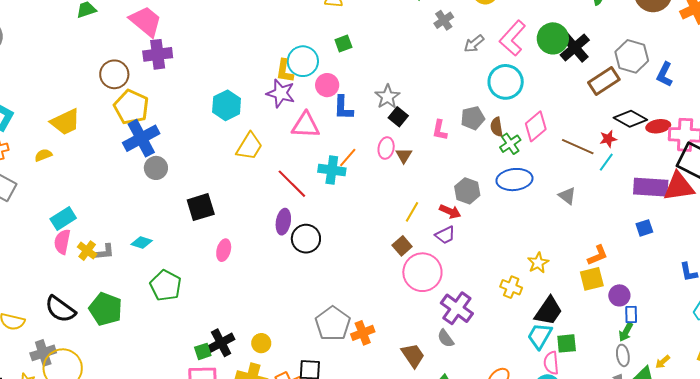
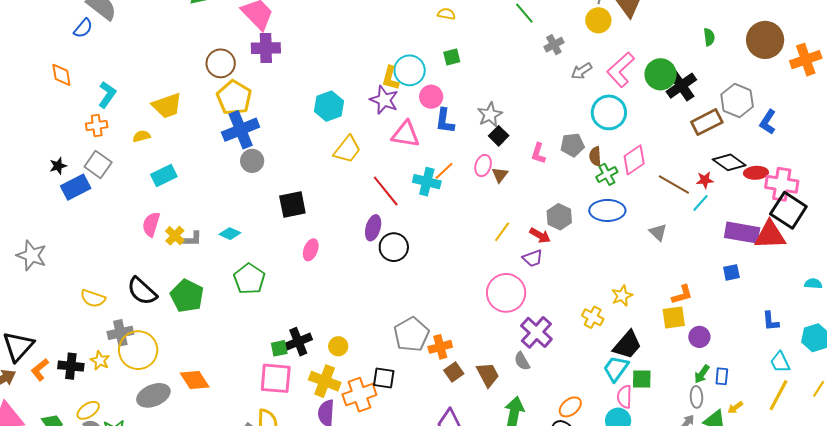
cyan rectangle: (63, 219) -> (164, 176), moved
brown square: (402, 246) -> (454, 372), moved
blue rectangle: (631, 314) -> (722, 376), moved

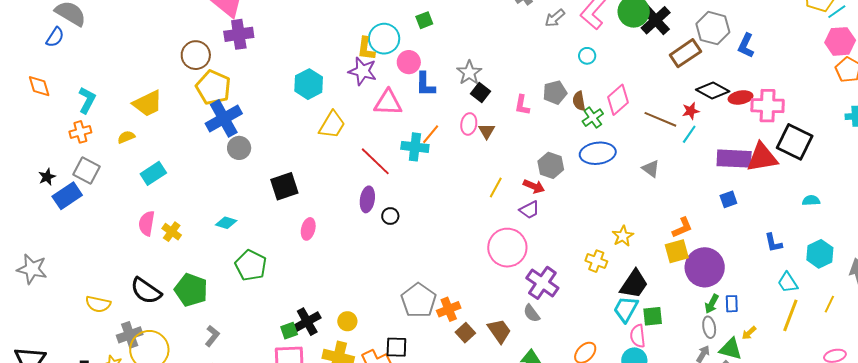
cyan circle: (609, 112) -> (587, 56), size x0.5
black square: (788, 210) -> (795, 142), moved
gray L-shape: (192, 239) -> (212, 336), moved, turned -45
black circle: (394, 247) -> (390, 216), size x0.6
purple circle: (699, 337) -> (705, 267), size x1.8

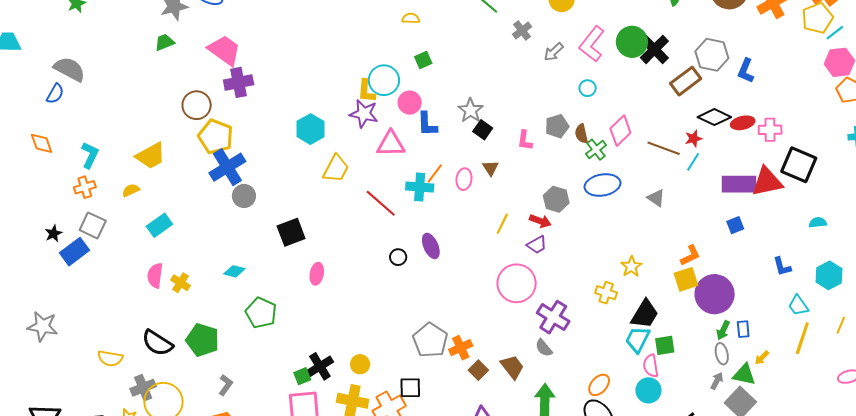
pink cross: (768, 106) -> (770, 130), size x0.7
pink ellipse: (469, 124) -> (464, 179), moved
purple ellipse: (367, 199) -> (431, 246), moved, turned -30

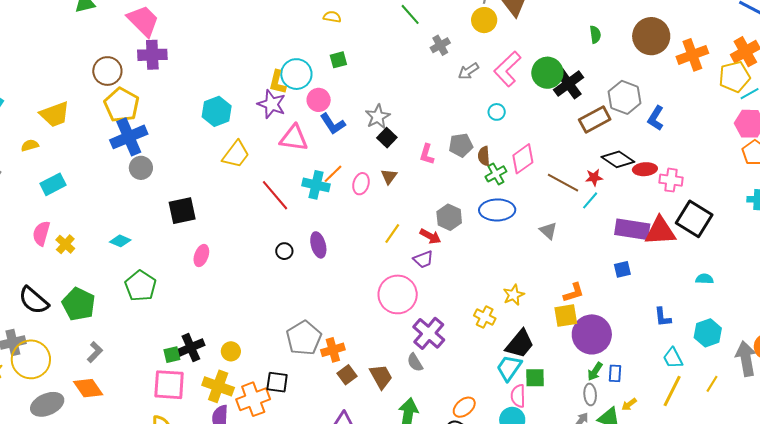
blue L-shape: (427, 124) -> (333, 124), turned -40

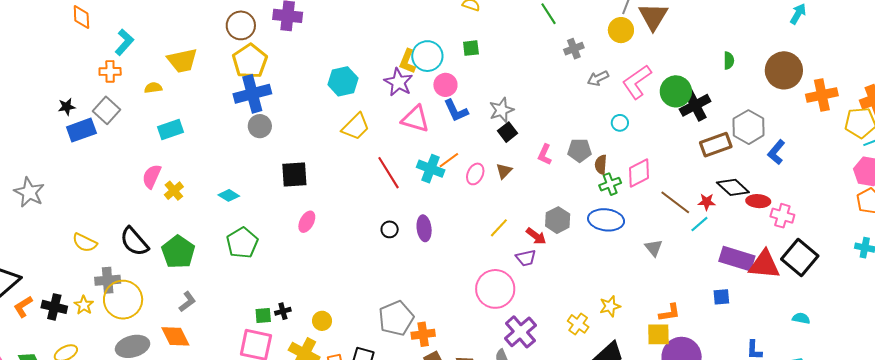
black cross: (191, 348) -> (283, 311), size x0.6

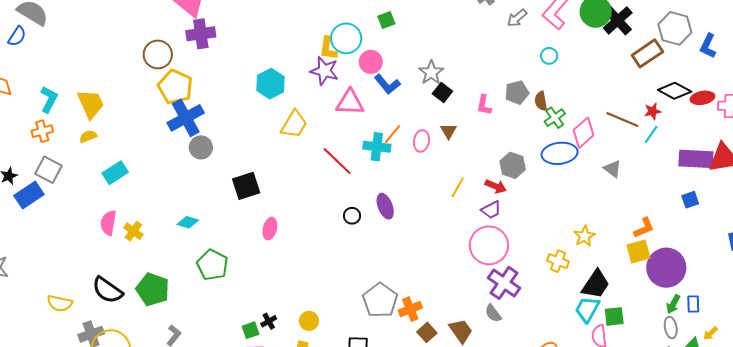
yellow trapezoid: (182, 61) -> (91, 104), moved, turned -88
pink diamond: (639, 173) -> (583, 133), moved
pink circle: (495, 289) -> (489, 245), moved

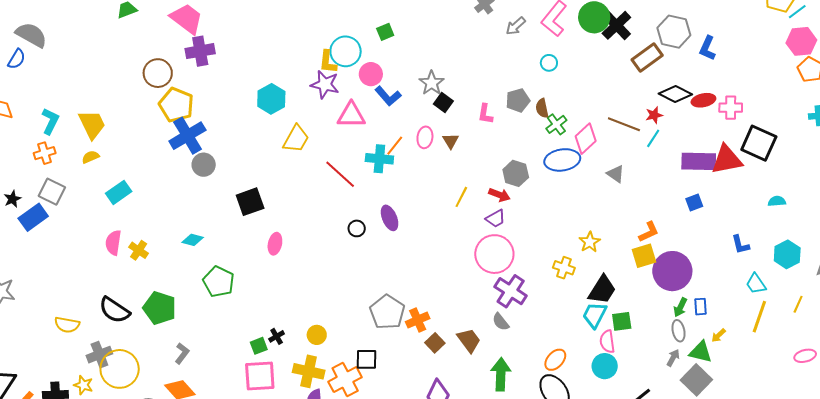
pink ellipse: (421, 141) -> (425, 137), moved

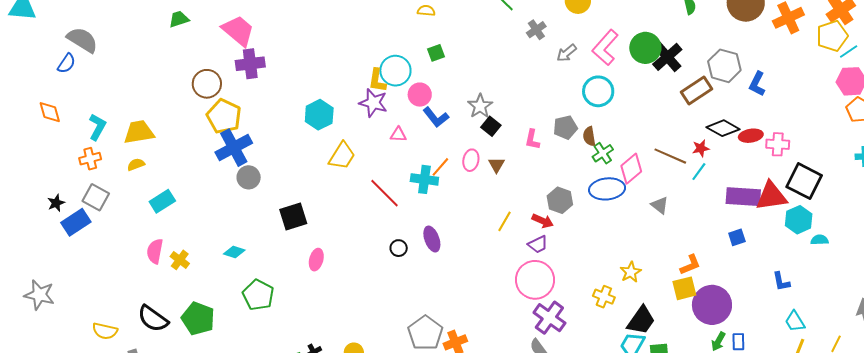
cyan circle: (549, 63) -> (598, 91), size x1.8
pink triangle: (351, 115) -> (398, 135), size x0.6
yellow trapezoid: (92, 124) -> (139, 132), turned -76
cyan hexagon: (787, 254) -> (799, 220), moved

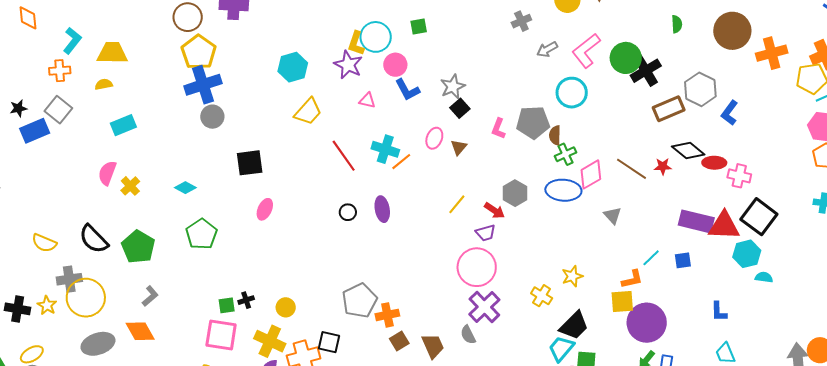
gray pentagon: (565, 127) -> (533, 122), size x1.4
orange line: (440, 167) -> (401, 162), moved
cyan line: (699, 172) -> (651, 258), moved

